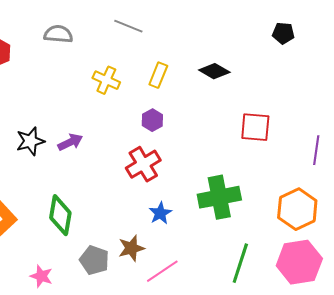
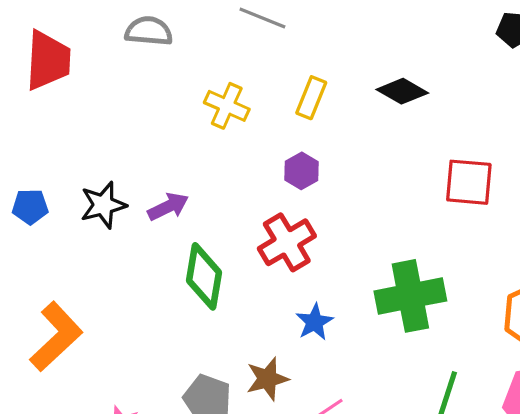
green diamond: (60, 215) -> (204, 276), moved

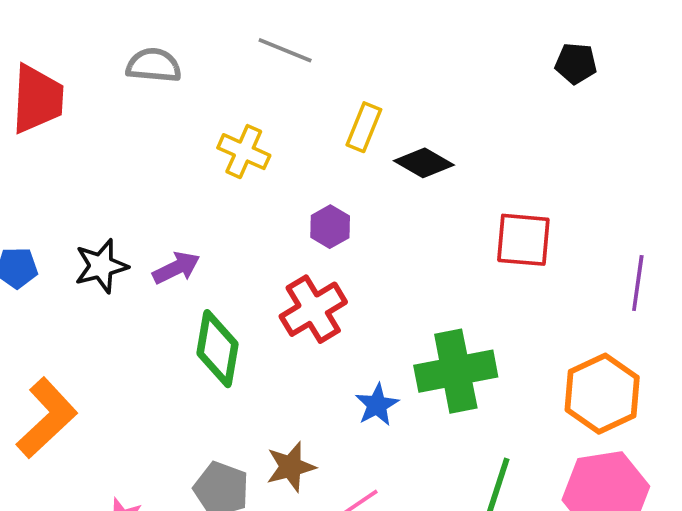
black diamond: (402, 91) -> (424, 163), moved
yellow rectangle: (311, 98) -> (364, 127), moved
blue star: (314, 322) -> (377, 405), moved

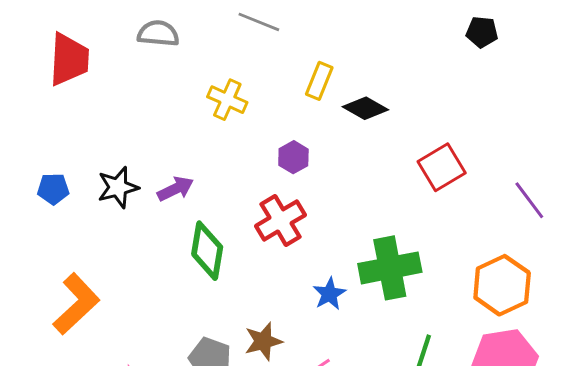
red square: (523, 240) -> (442, 167), turned -36
purple line: (638, 283) -> (529, 200), turned -45

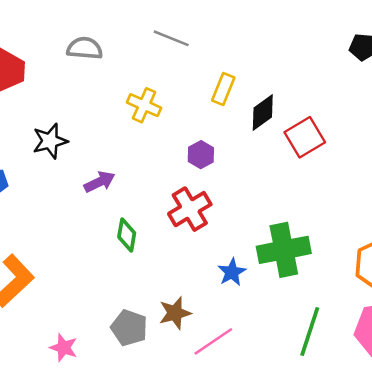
black diamond: (365, 108) -> (263, 113), turned -66
red square: (442, 167) -> (305, 137), moved
black star: (118, 187) -> (50, 141), moved
green diamond: (207, 251) -> (127, 235), size x0.7

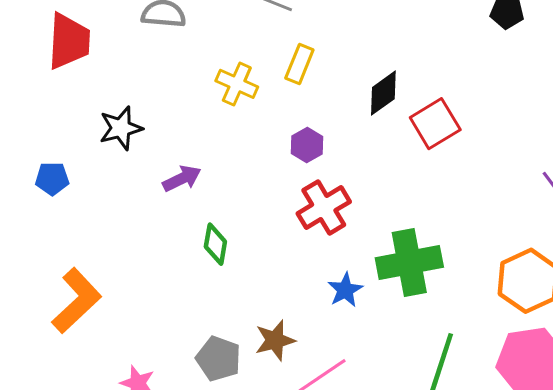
yellow rectangle: (223, 89) -> (299, 64), moved
red cross: (190, 209) -> (324, 208), moved

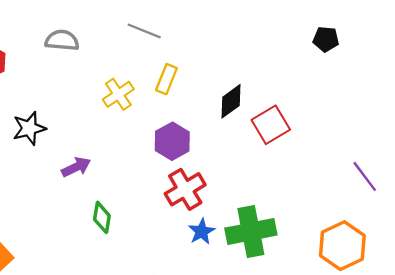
yellow cross: (237, 84) -> (118, 94), turned 32
purple hexagon: (307, 145) -> (172, 141), size x1.4
blue star: (345, 290) -> (202, 232), moved

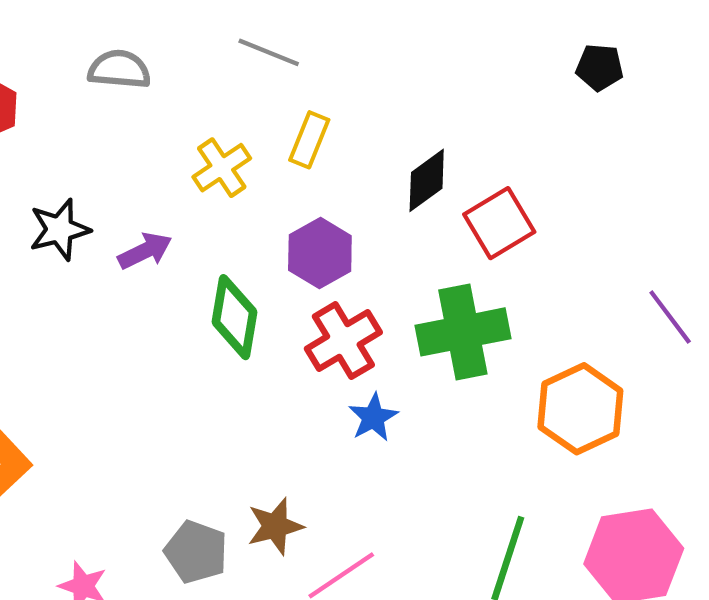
purple arrow: (76, 167) -> (145, 251), moved
green diamond: (102, 217) -> (235, 317), moved, size x1.4
green cross: (251, 232) -> (463, 332), moved
orange hexagon: (342, 246) -> (580, 409), moved

